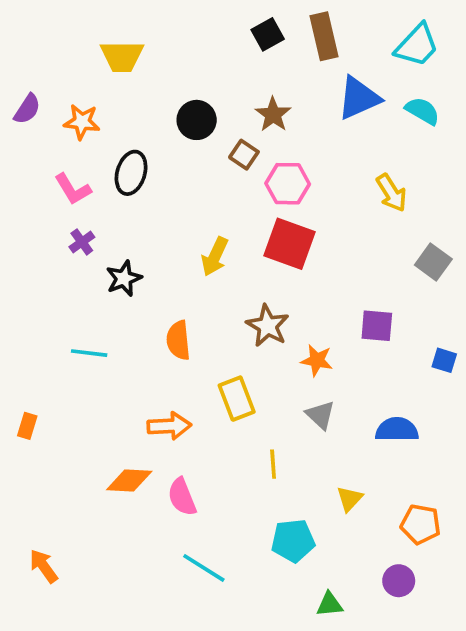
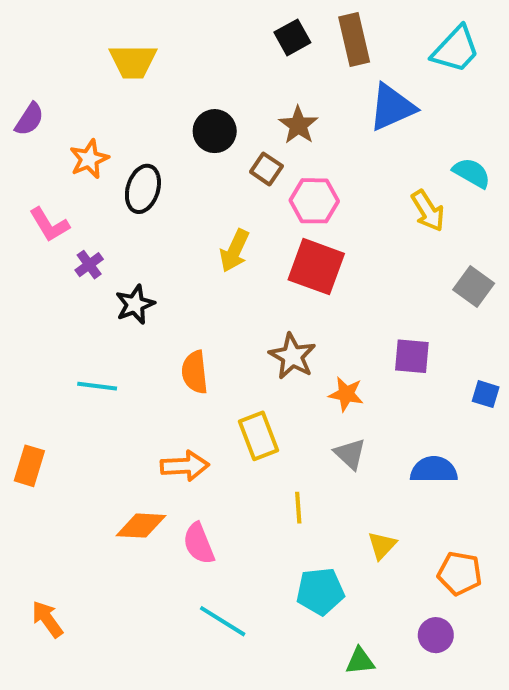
cyan semicircle: (422, 111) -> (472, 173), moved
orange star: (82, 122) -> (89, 159), moved, turned -30
pink L-shape: (73, 189) -> (49, 225), moved
yellow arrow: (215, 257) -> (235, 251), moved
orange rectangle: (27, 426) -> (29, 466), size x1.4

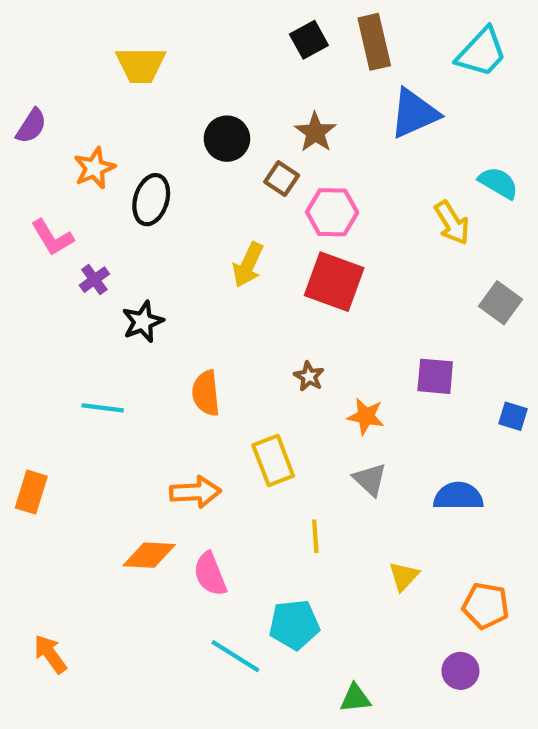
brown star: (292, 356) -> (309, 376), size x0.6
cyan pentagon: (320, 591) -> (294, 625), moved
green triangle: (360, 661) -> (355, 698), moved

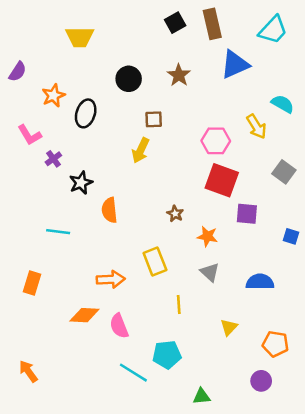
brown square: (282, 179) -> (154, 119), moved, turned -36
pink hexagon: (332, 212) -> (216, 141), moved
red square: (334, 282) -> (222, 180), moved
orange semicircle: (206, 393) -> (110, 210), moved
orange rectangle: (31, 492) -> (32, 283), moved

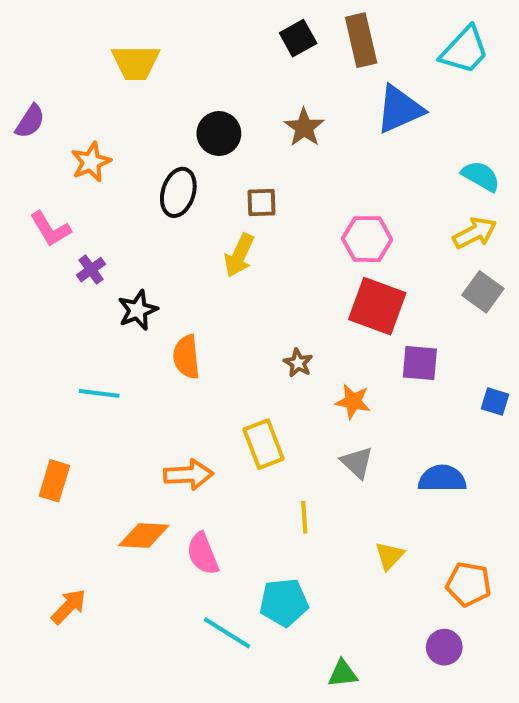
black ellipse: (86, 113) -> (178, 192), moved
yellow arrow: (256, 127) -> (475, 233), moved, turned -85
orange arrow: (28, 371) -> (69, 607), moved, turned 80

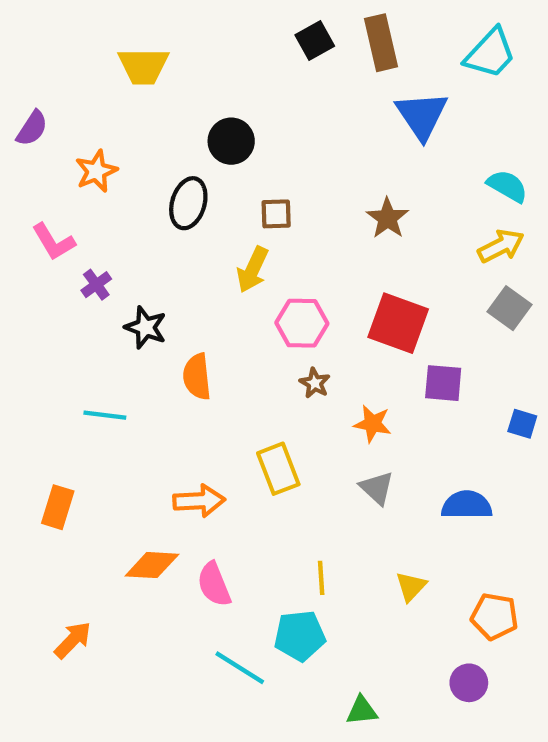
blue triangle: (400, 109) -> (422, 115), turned -40
brown star: (304, 127) -> (387, 218), moved
pink hexagon: (367, 239) -> (302, 323), moved
black star: (138, 310) -> (146, 327), turned -30
yellow line: (304, 517) -> (321, 578), moved

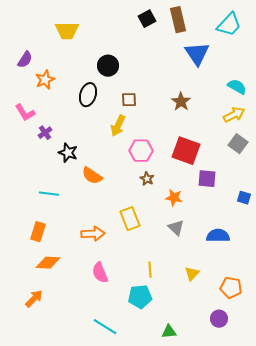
purple semicircle: (32, 128) -> (25, 60), moved
orange semicircle: (197, 377) -> (92, 176), turned -50
orange rectangle: (58, 507) -> (38, 232), moved
orange diamond: (152, 565) -> (48, 263), moved
cyan line: (240, 668) -> (105, 327), moved

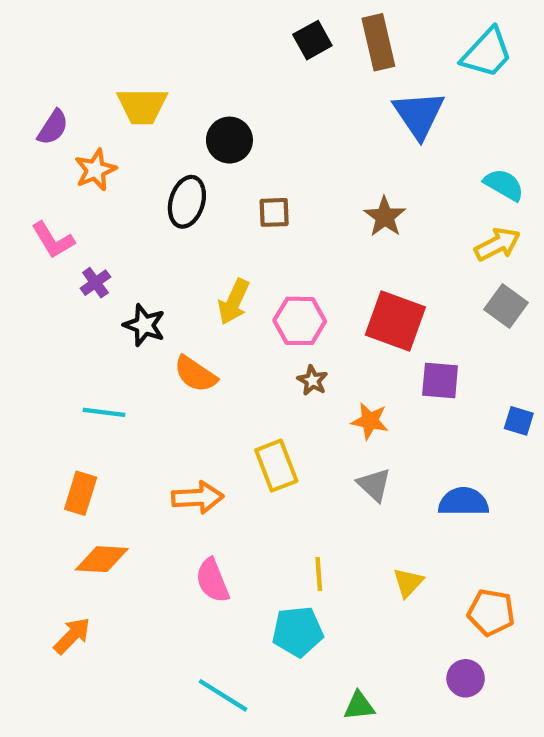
yellow trapezoid: (67, 31) -> (142, 106), moved
yellow arrow: (118, 126) -> (234, 302), moved

